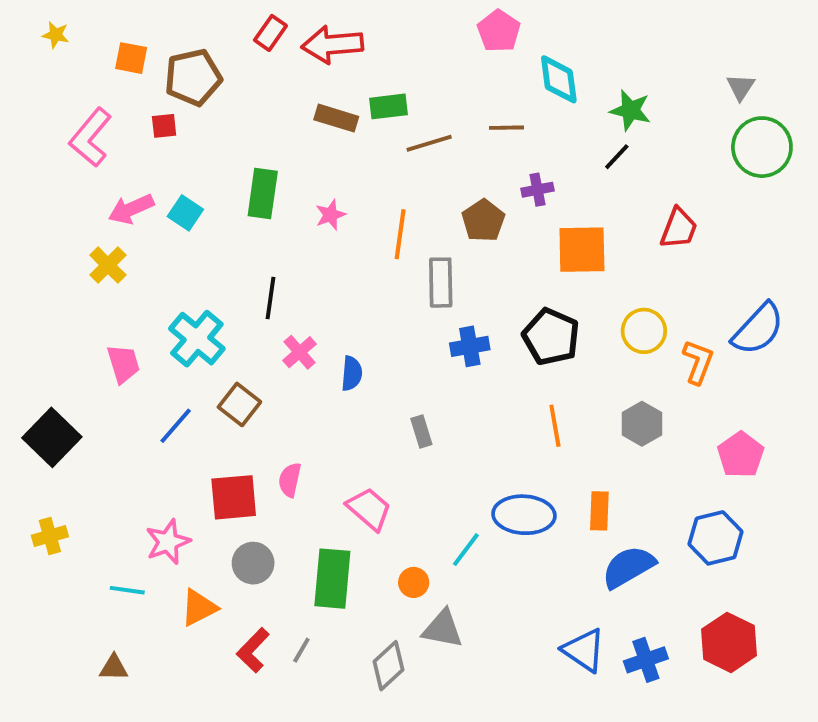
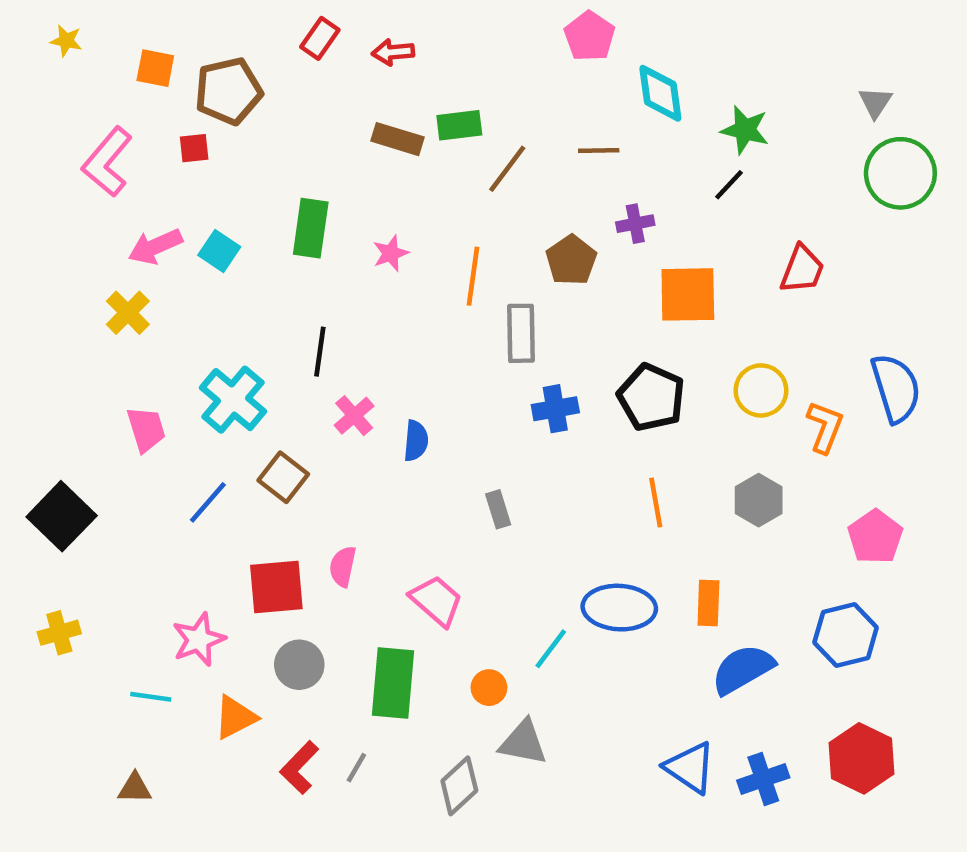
red arrow: (332, 45) -> (393, 52), size x0.6
brown line: (429, 143) -> (507, 169), turned -36
blue semicircle: (758, 329) -> (896, 388), turned -60

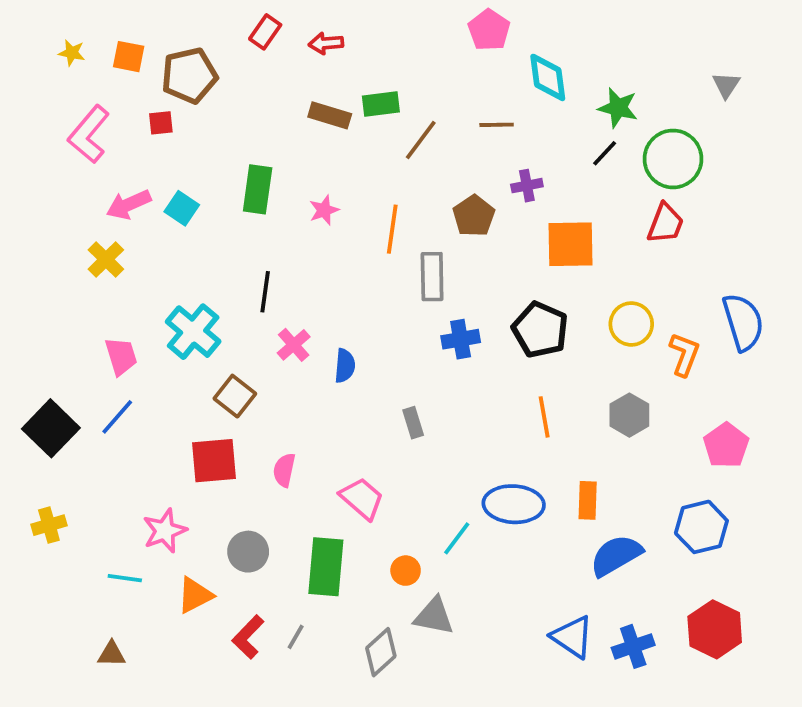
yellow star: (66, 41) -> (72, 53), moved
green circle: (900, 173) -> (673, 159), moved
blue line: (208, 502) -> (117, 417), moved
red square: (276, 587) -> (214, 461), moved

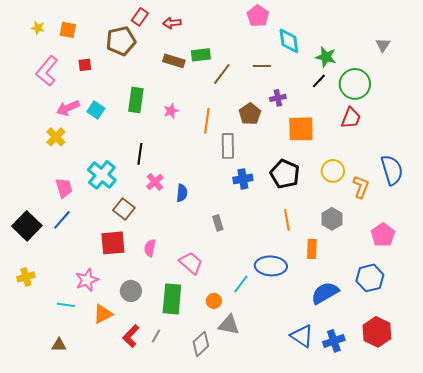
brown pentagon: (189, 76) -> (121, 41), moved
orange rectangle: (588, 500) -> (312, 249), moved

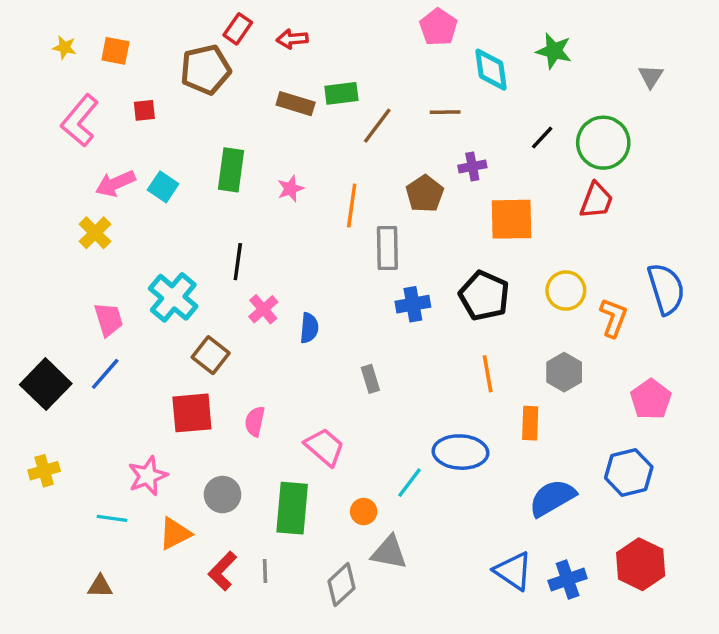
green star: (326, 57) -> (554, 51), moved
gray line: (156, 336) -> (265, 571), turned -32

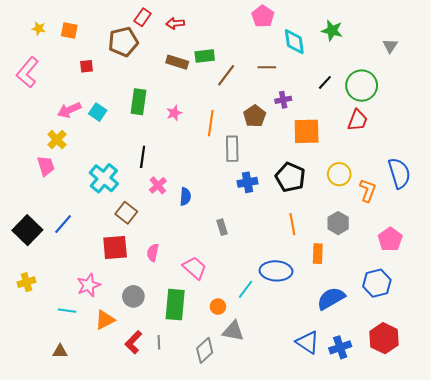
pink L-shape: (80, 121) -> (27, 72), moved
pink trapezoid: (109, 319) -> (46, 166), moved

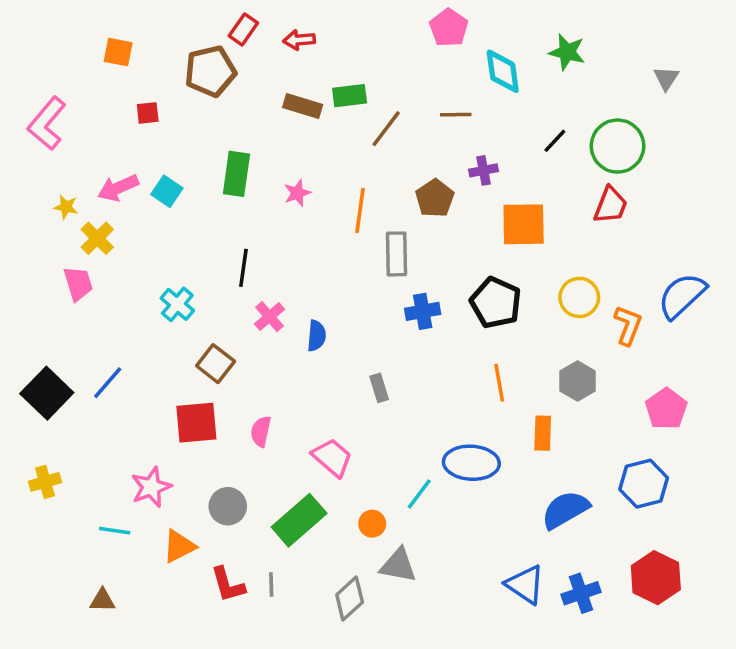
yellow star: (39, 28) -> (66, 207), moved
blue semicircle: (399, 173) -> (682, 296), turned -116
cyan cross: (104, 178) -> (177, 304), size x0.7
green rectangle: (175, 305) -> (299, 520), turned 44
red L-shape: (133, 342) -> (228, 585), turned -60

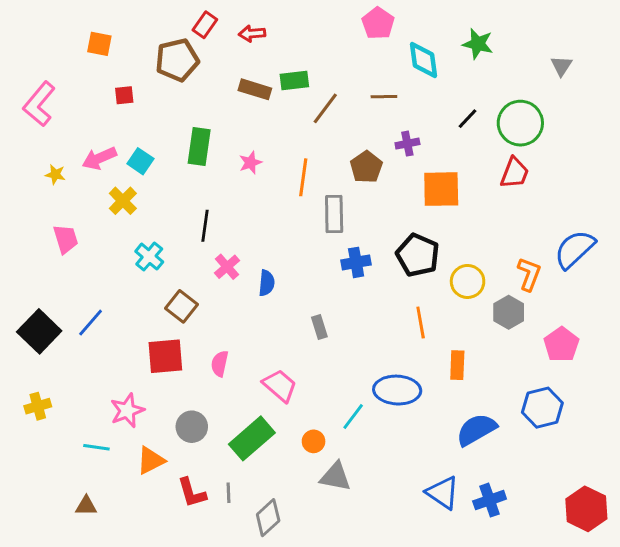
yellow cross: (97, 238) -> (123, 201), moved
yellow circle: (579, 297) -> (468, 281), moved
gray hexagon: (578, 381) -> (509, 312), moved
red hexagon: (656, 578) -> (586, 509), moved
gray diamond: (350, 598) -> (268, 518), moved

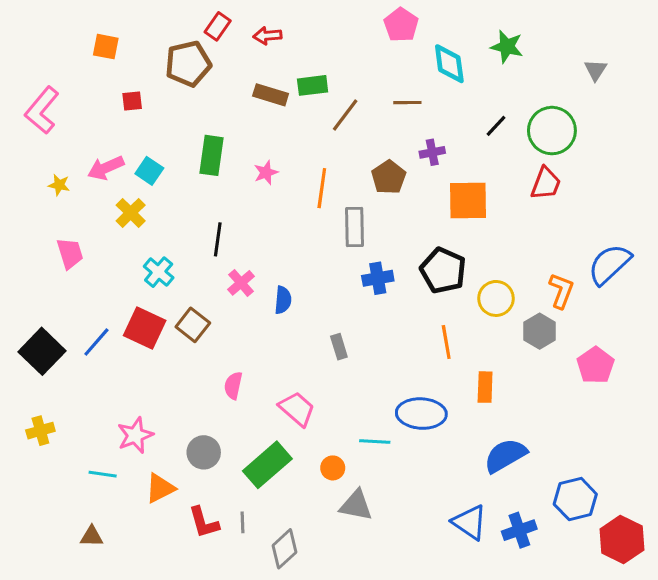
red square: (165, 356) -> (145, 328), moved, turned 30
blue hexagon: (542, 408) -> (575, 499), moved
cyan line: (353, 416) -> (375, 441), turned 56

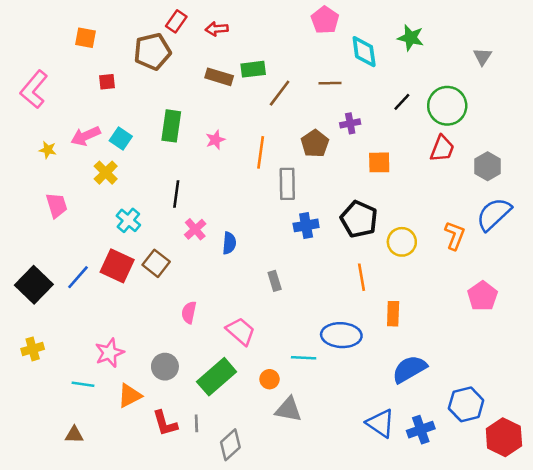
orange square: (468, 201) -> (379, 162), size x0.7
gray hexagon: (540, 331) -> (488, 166), moved

